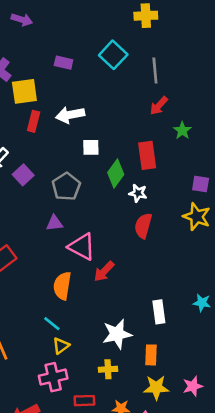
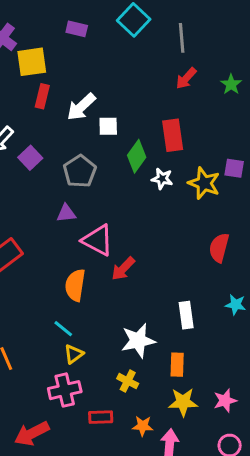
white arrow: (70, 115) -> (81, 107), moved, turned -32
green star: (182, 130) -> (231, 84), moved
yellow star: (197, 217) -> (204, 183), moved
red semicircle: (143, 226) -> (219, 248), moved
yellow cross: (108, 369) -> (128, 381), turned 30

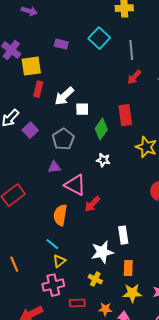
white star: (162, 179) -> (103, 160), moved
white rectangle: (186, 315) -> (123, 235), moved

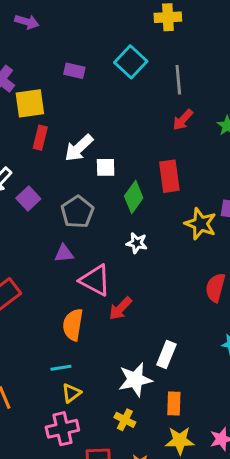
white rectangle: (123, 235) -> (166, 354), turned 30
cyan line: (52, 244) -> (61, 368), turned -48

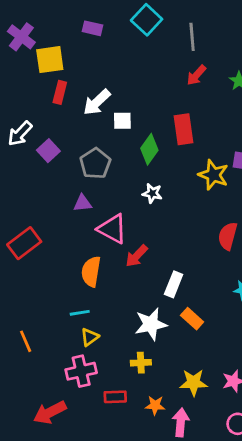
white rectangle: (166, 354) -> (174, 284), moved
orange rectangle: (174, 403) -> (192, 319), moved, turned -50
yellow cross: (125, 420) -> (141, 363), turned -30

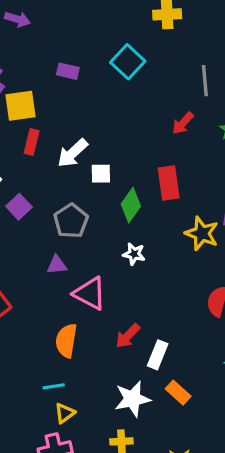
gray line: (192, 37) -> (205, 81), moved
red arrow: (137, 256) -> (128, 336), moved

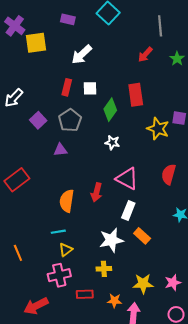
red rectangle: (32, 142) -> (67, 87), moved
white arrow: (73, 153) -> (82, 54), moved
purple square: (19, 207) -> (38, 120), moved
pink triangle: (90, 293) -> (127, 179), moved
red arrow: (128, 336) -> (96, 192), moved, turned -30

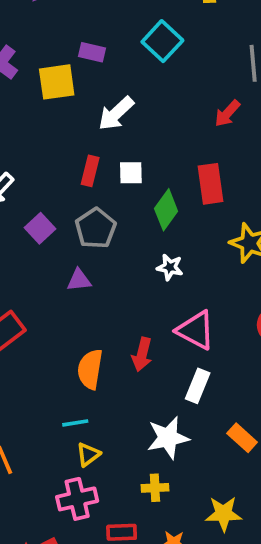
yellow square: (36, 43) -> (57, 82), moved
orange rectangle: (142, 236) -> (242, 438), moved

